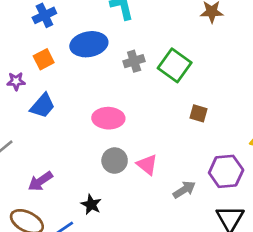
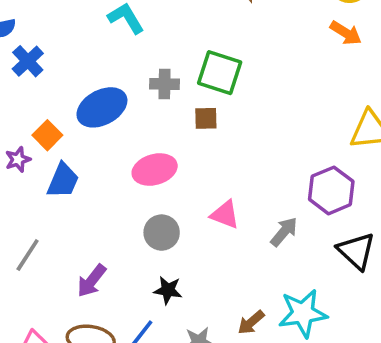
blue ellipse: (89, 44) -> (102, 107), moved
orange square: (44, 59) -> (47, 135), moved
gray cross: (134, 61) -> (165, 84), turned 36
brown square: (198, 113) -> (206, 118), moved
gray circle: (115, 161) -> (162, 233), moved

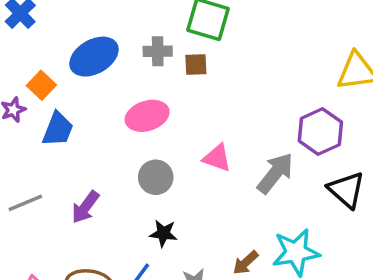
gray cross: (165, 84) -> (158, 51), moved
gray arrow: (284, 232) -> (275, 173), size x1.4
gray line: (28, 255) -> (25, 203), turned 36
purple arrow: (92, 281) -> (85, 207), moved

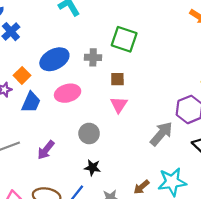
brown square: (196, 64) -> (117, 79), moved
pink ellipse: (147, 116) -> (68, 93), moved
pink triangle: (217, 158) -> (119, 105), moved, turned 42

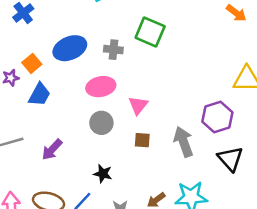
brown square: (117, 79) -> (142, 140), moved
pink ellipse: (68, 93) -> (101, 87), moved
gray circle: (89, 133) -> (101, 123), moved
gray arrow: (161, 134) -> (184, 142), turned -65

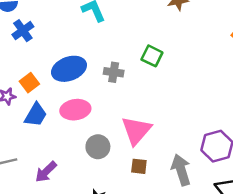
green square: (150, 32) -> (152, 56), size x0.7
pink ellipse: (101, 87) -> (75, 110), moved
pink triangle: (138, 105) -> (136, 130), size x1.5

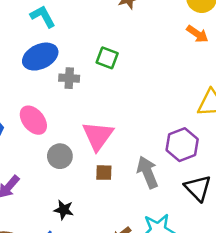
blue ellipse: (69, 69) -> (40, 57), moved
pink ellipse: (75, 110) -> (33, 120), turned 64

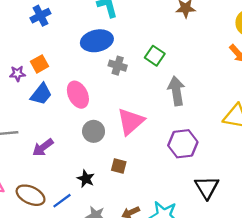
purple hexagon: (182, 145) -> (183, 144), moved
gray arrow: (148, 172) -> (176, 91), moved
brown square: (104, 173) -> (119, 166), moved

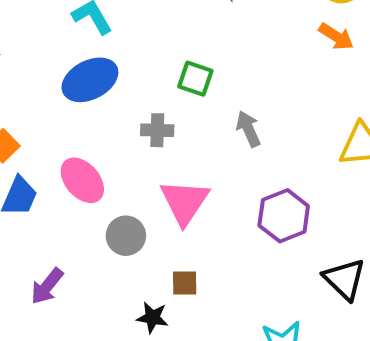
gray cross: (118, 66) -> (157, 130), moved
gray arrow: (176, 91) -> (248, 129), size x0.7
black star: (86, 179) -> (152, 318), moved

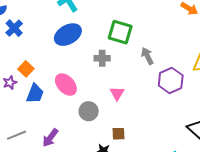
green square: (195, 79) -> (120, 32), size x1.4
pink triangle: (185, 202) -> (117, 93), size x0.6
purple hexagon: (284, 216) -> (171, 81), moved

